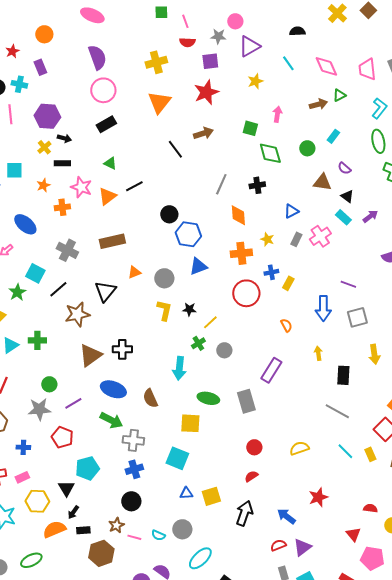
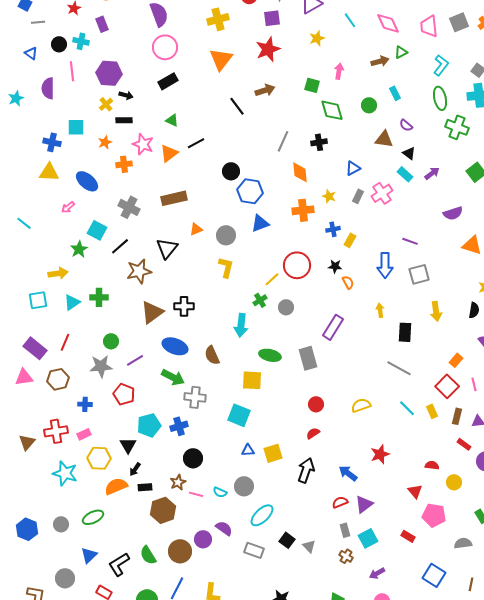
cyan rectangle: (333, 136) -> (395, 93), turned -64
red circle: (246, 293) -> (297, 265), moved
black star: (189, 309) -> (335, 266), moved
blue cross: (134, 469) -> (179, 426), moved

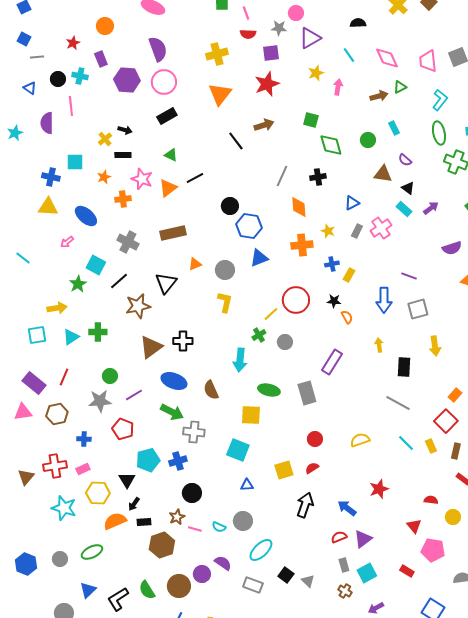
pink arrow: (339, 71) -> (338, 87), moved
purple hexagon: (109, 73) -> (127, 80), moved
yellow square: (273, 453) -> (284, 470), moved

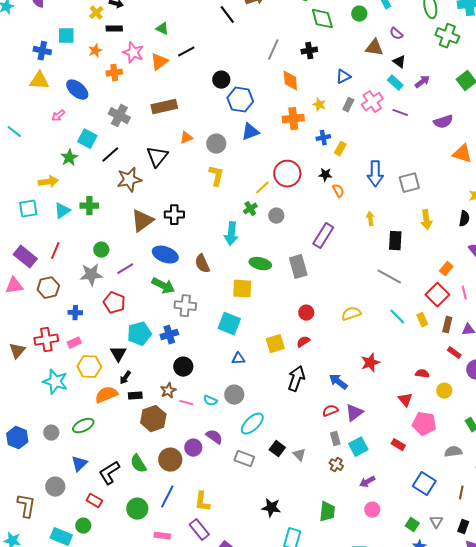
purple line: (409, 276) -> (400, 113), moved

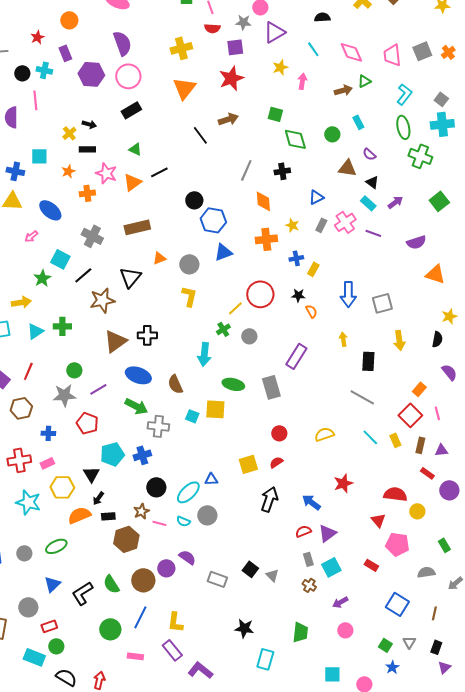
cyan square: (229, 324) -> (192, 416), moved, size x0.6
red semicircle: (422, 374) -> (395, 494), size x1.6
cyan ellipse: (252, 424) -> (188, 492), moved
red rectangle: (94, 501) -> (49, 626), moved, turned -49

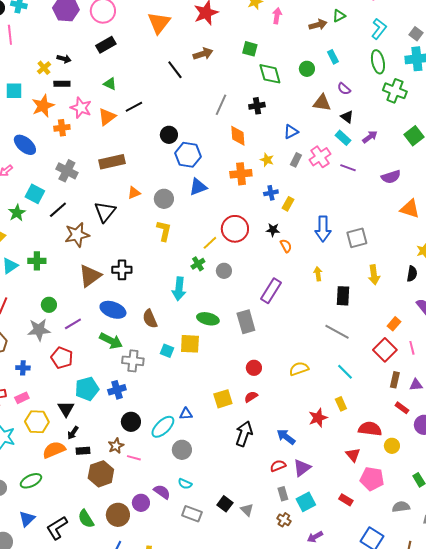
orange star: (68, 171) -> (43, 106), size x1.6
yellow rectangle: (395, 440) -> (341, 404), moved
cyan semicircle: (183, 521) -> (185, 484), moved

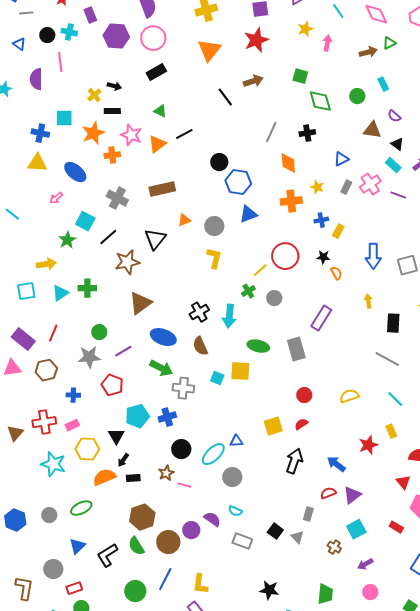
black cross: (122, 270) -> (199, 312), moved, turned -30
brown hexagon: (101, 474) -> (142, 517), moved
gray rectangle: (283, 494) -> (308, 514), moved, turned 32

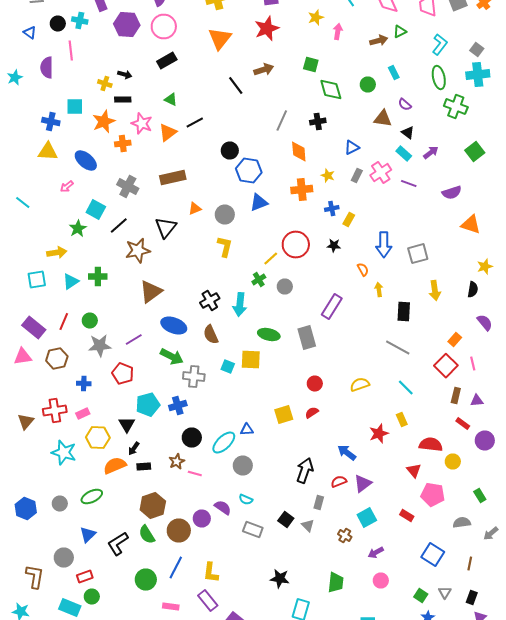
yellow cross: (94, 95) -> (105, 84), turned -32
orange semicircle: (336, 273) -> (363, 270), moved
green circle: (99, 332) -> (90, 320), moved
black arrow: (294, 461) -> (305, 470), moved

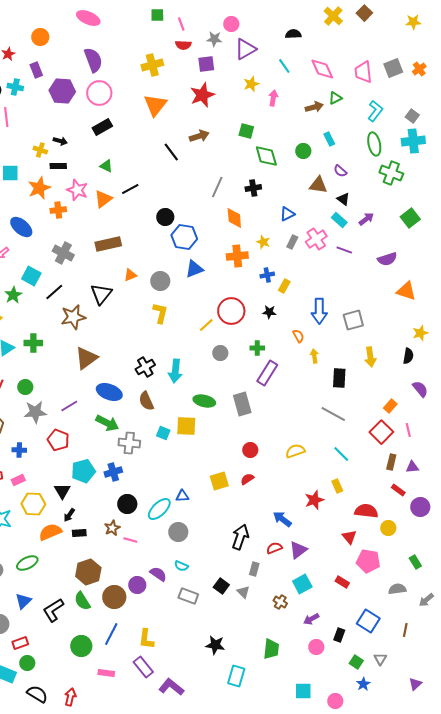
green cross: (259, 280) -> (257, 348), moved, turned 32
black rectangle: (472, 598) -> (339, 635), moved

